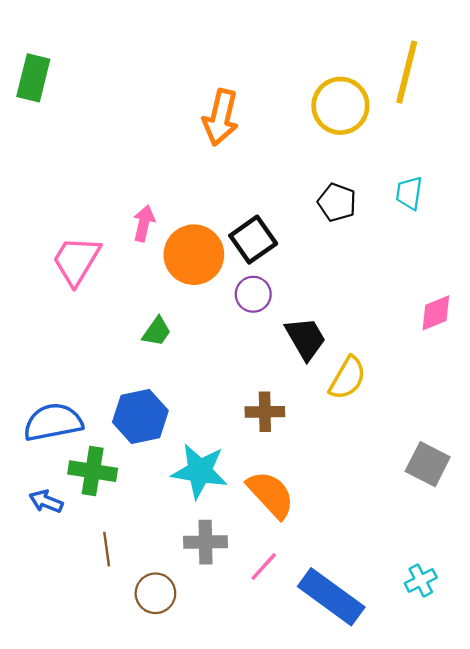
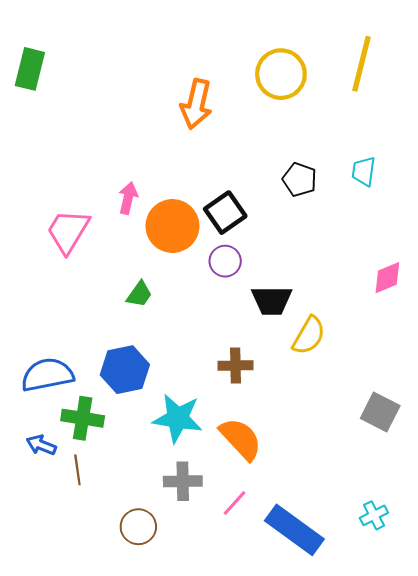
yellow circle: (340, 106) -> (281, 74), moved
black trapezoid: (306, 338) -> (272, 300), turned 120
brown line: (107, 549) -> (77, 470), moved

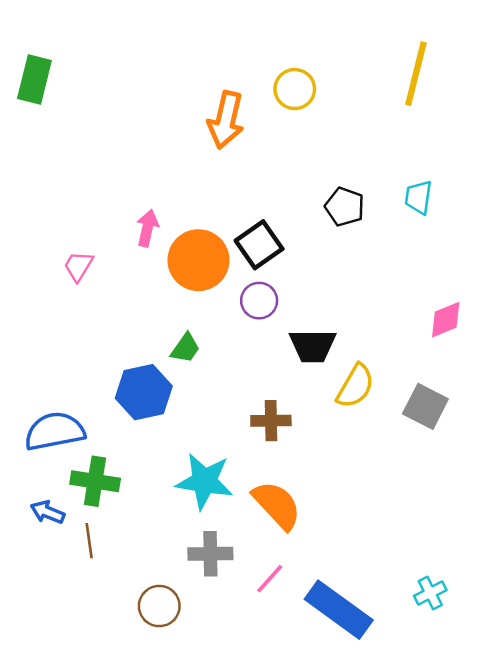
yellow circle: (281, 74) -> (295, 89), moved, size x0.7
pink trapezoid: (68, 231) -> (78, 266), size x0.6
green trapezoid: (139, 294) -> (185, 348), moved
blue hexagon: (125, 370) -> (144, 392), moved
gray square: (380, 412) -> (425, 406), moved

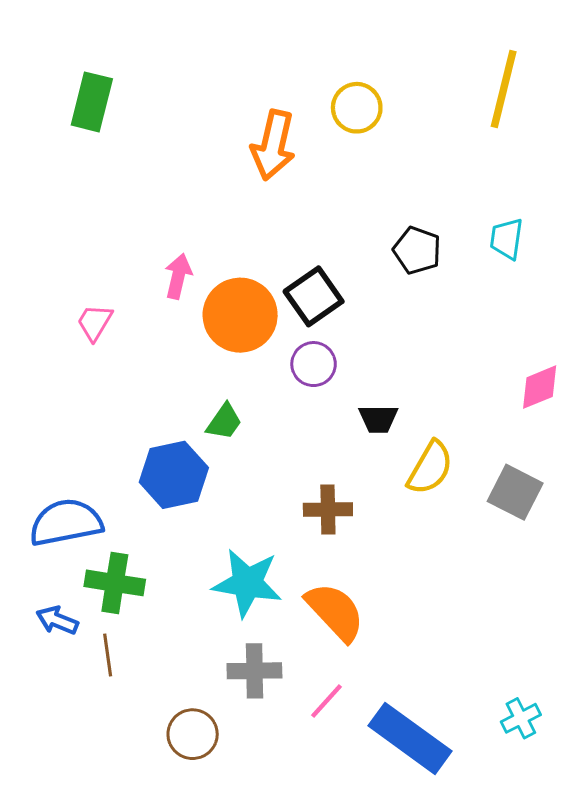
green rectangle: (34, 80) -> (92, 102), moved
black trapezoid: (313, 346) -> (378, 419), size x0.7

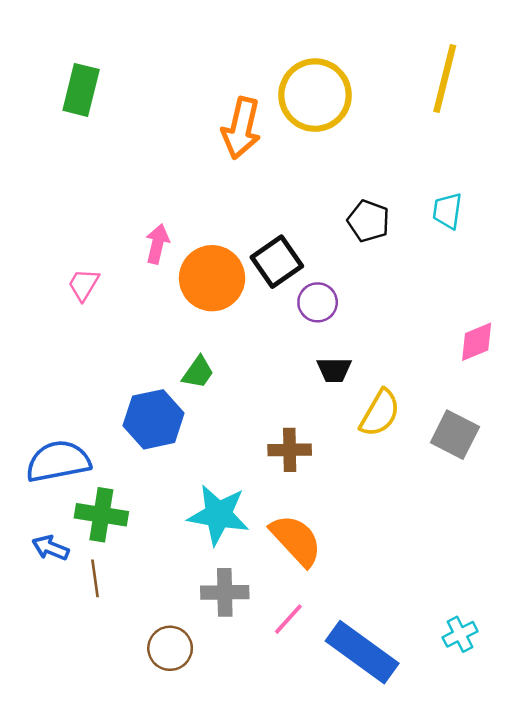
yellow circle: (357, 108) -> (315, 95), size x1.6
purple circle: (314, 364) -> (318, 302), moved

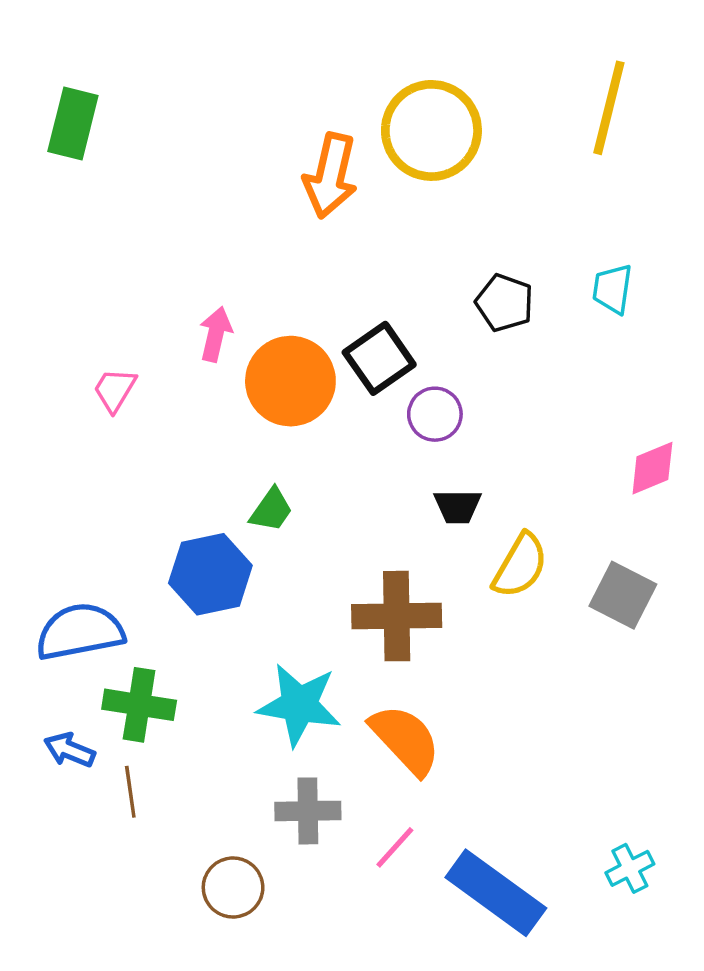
green rectangle: (81, 90) -> (73, 124), moved
brown cross: (290, 450) -> (397, 616), size x1.5

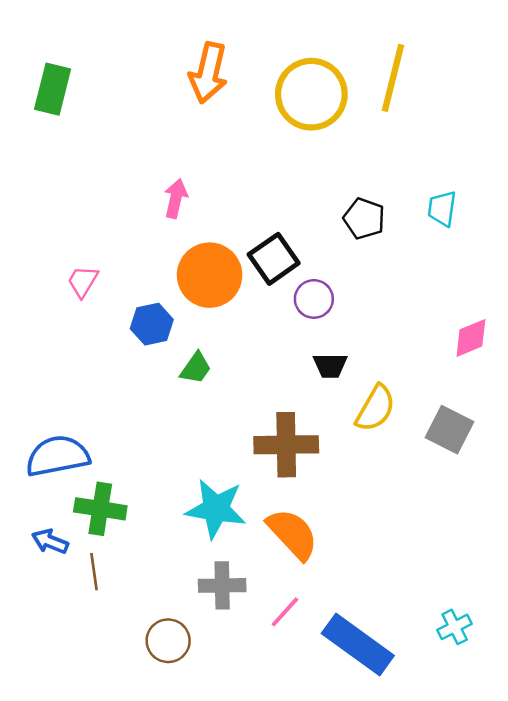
yellow line: (609, 108) -> (393, 78), moved
orange arrow: (330, 176) -> (208, 73), moved
pink arrow: (216, 334) -> (176, 198), moved
blue hexagon: (210, 574) -> (152, 324), moved, size x0.7

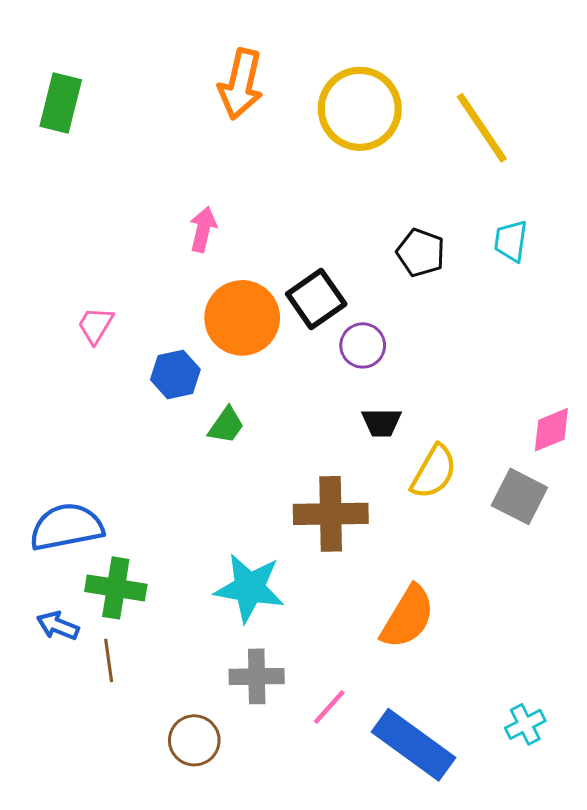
yellow line: (393, 78) -> (482, 128), moved, turned -48
pink diamond: (471, 338) -> (551, 430), moved
orange semicircle: (292, 534) -> (408, 617), moved, turned 74

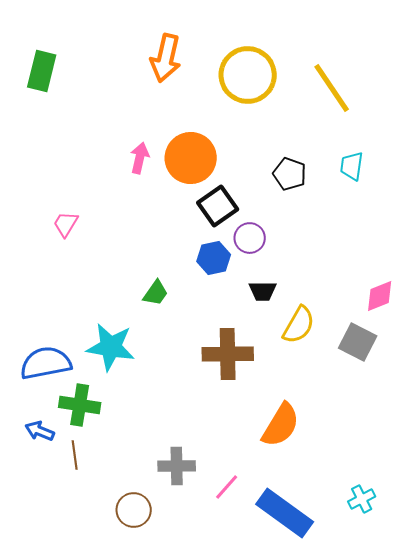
orange circle: (242, 318) -> (191, 158), moved
blue hexagon: (175, 375) -> (214, 258), moved
cyan star: (249, 588) -> (111, 347), moved

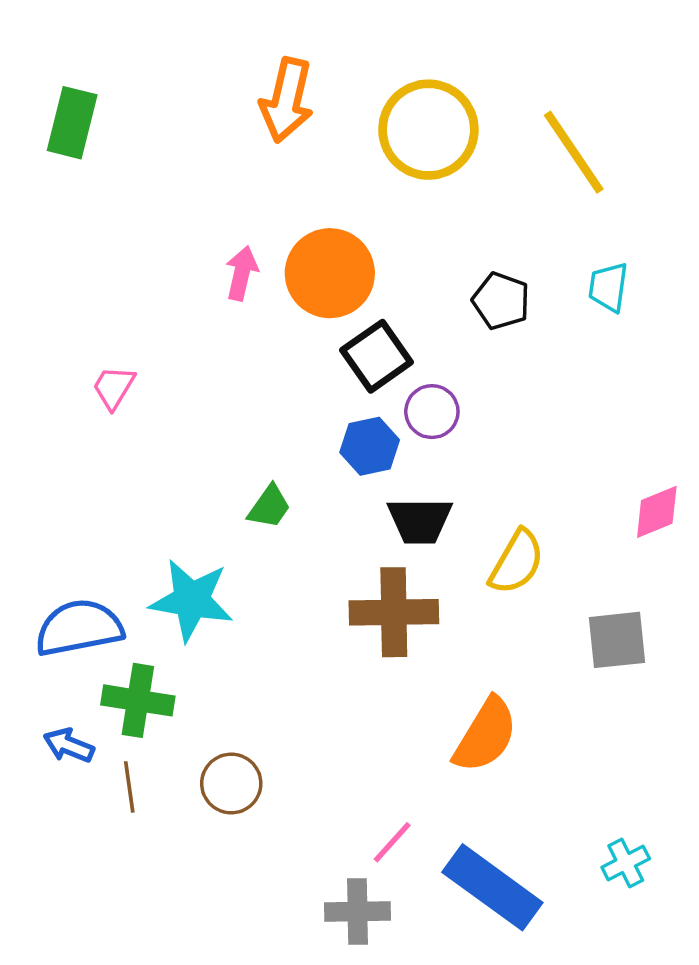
black trapezoid: (263, 291) -> (420, 521), moved, size x1.4
gray square: (358, 342) -> (617, 640), moved, turned -33
gray cross: (177, 466) -> (358, 911), moved
brown circle: (134, 510) -> (231, 783), moved

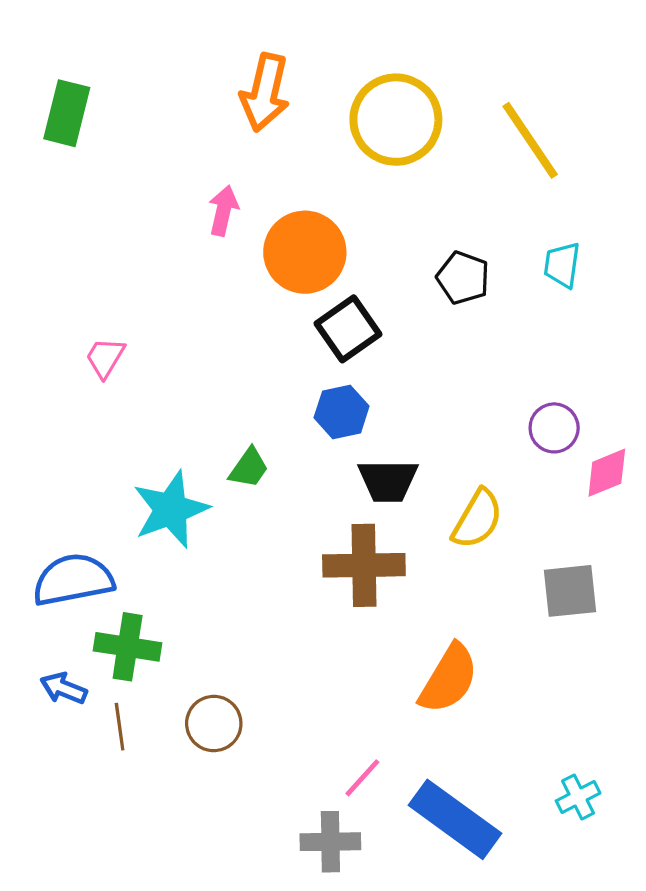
pink arrow: (242, 273) -> (223, 211), moved
purple circle: (432, 412) -> (554, 428), moved
cyan star: (191, 600) -> (171, 509), moved, turned -30

